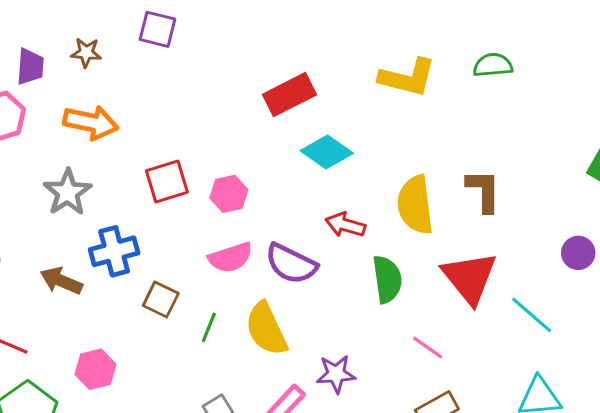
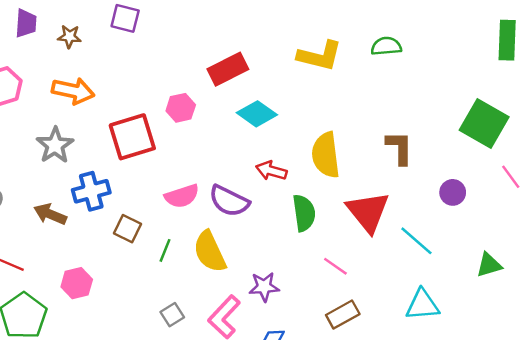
purple trapezoid: (30, 67) -> (26, 23), moved
red square: (167, 181) -> (132, 137), size x1.4
brown L-shape: (484, 191) -> (399, 148), moved
pink hexagon: (229, 194) -> (181, 108), moved

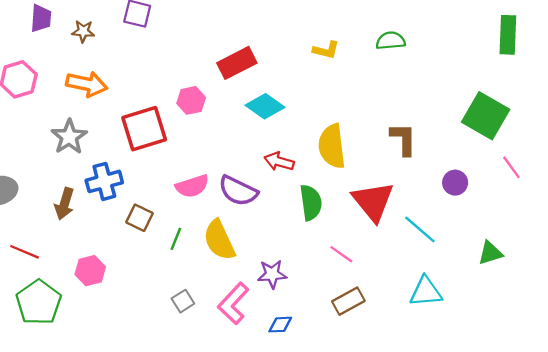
yellow L-shape: (320, 56) -> (326, 50), size x0.6
brown arrow: (50, 214) -> (64, 204), turned -96

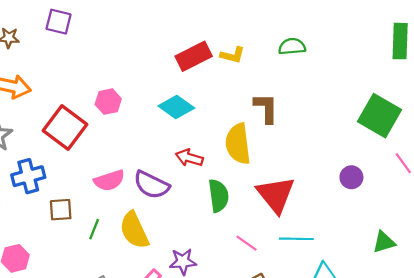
red rectangle: (237, 63) -> (194, 56), moved
red square: (144, 129) -> (65, 128), turned -36
brown L-shape: (403, 139) -> (266, 108), moved
brown square: (139, 218) -> (61, 210), turned -30
cyan line: (420, 230) -> (296, 239), moved, turned -40

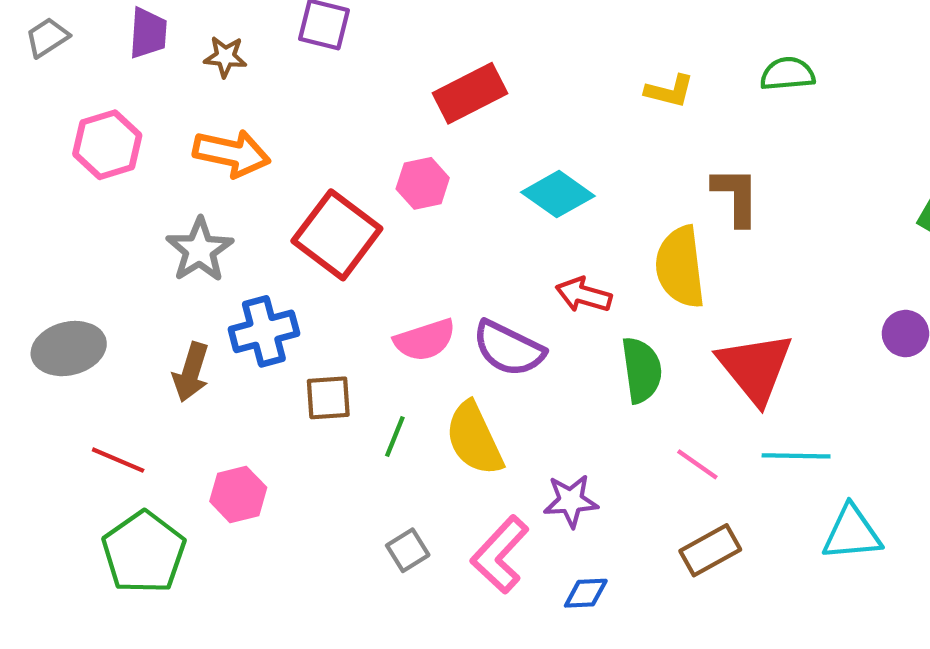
red rectangle: (194, 56) -> (470, 93), moved

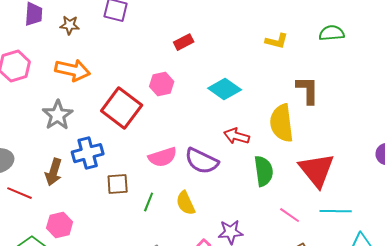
red rectangle: (470, 93) -> (184, 42), size x0.6
yellow semicircle: (474, 439) -> (186, 203), size x0.7
red line: (118, 460) -> (20, 193), moved
pink hexagon: (238, 494) -> (60, 225), moved

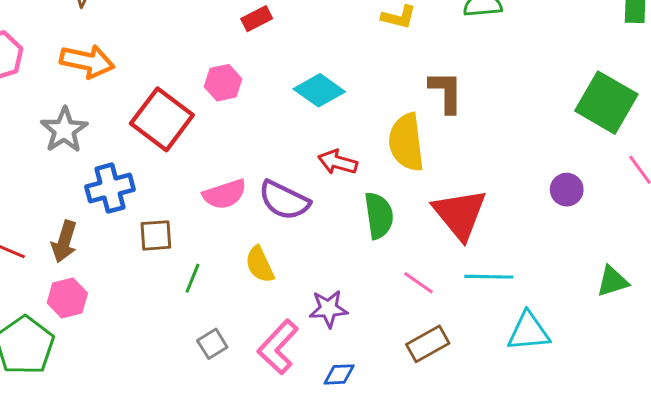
brown arrow: (54, 172) -> (64, 242), moved
green line: (149, 202) -> (193, 278), moved

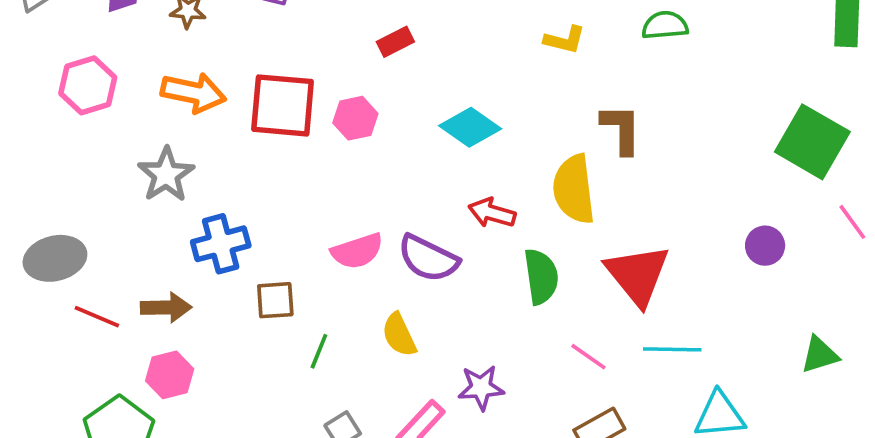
red square: (162, 119) -> (283, 105), moved, turned -32
brown arrow: (64, 242) -> (166, 308), turned -108

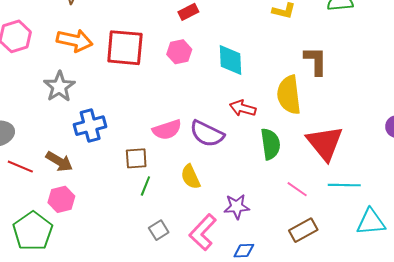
pink hexagon: (355, 118) -> (179, 52), moved
cyan diamond: (470, 127) -> (230, 60), turned 52
brown square: (275, 300) -> (136, 158), moved
brown arrow: (166, 308) -> (59, 161), turned 32

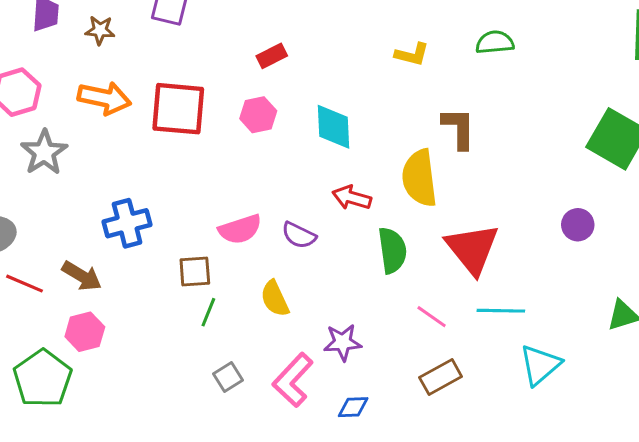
gray star: (59, 87) -> (44, 152), moved
purple semicircle: (207, 134) -> (299, 235), size x0.7
cyan triangle: (371, 222) -> (540, 365), turned -36

